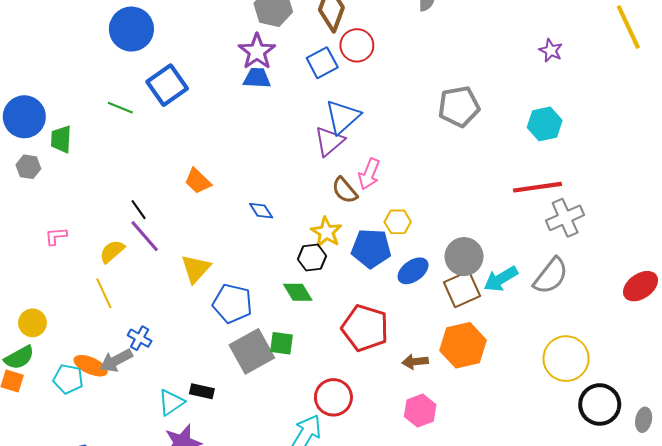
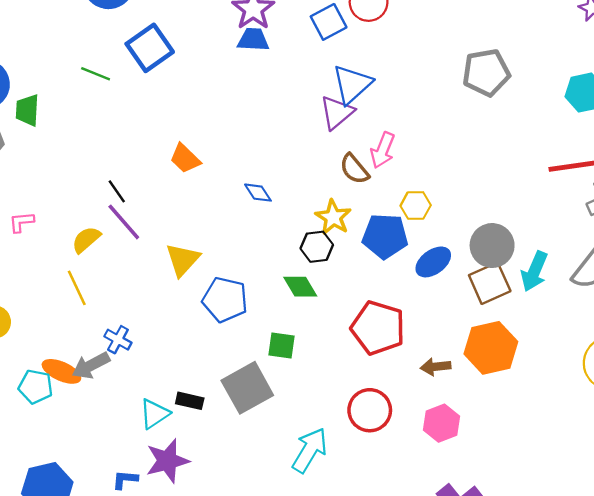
cyan arrow: (501, 279) -> (534, 271), turned -36
gray square: (252, 351) -> (247, 388), moved
red circle: (333, 397) -> (370, 410), moved

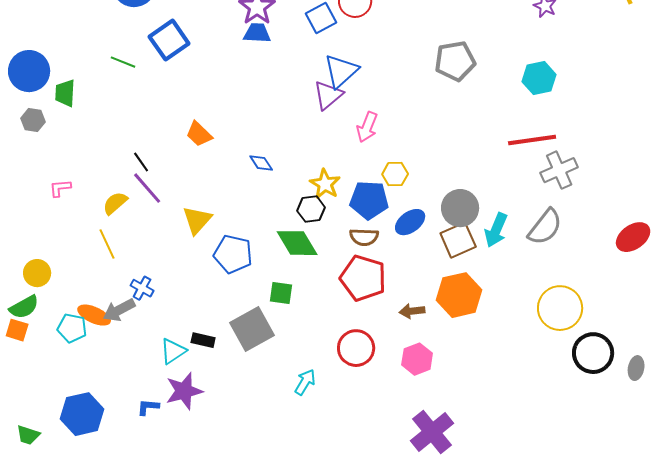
brown semicircle: (354, 169) -> (364, 237), moved, turned -48
green diamond: (300, 287) -> (297, 243), size x1.4
cyan arrow: (310, 450) -> (305, 382), size x0.7

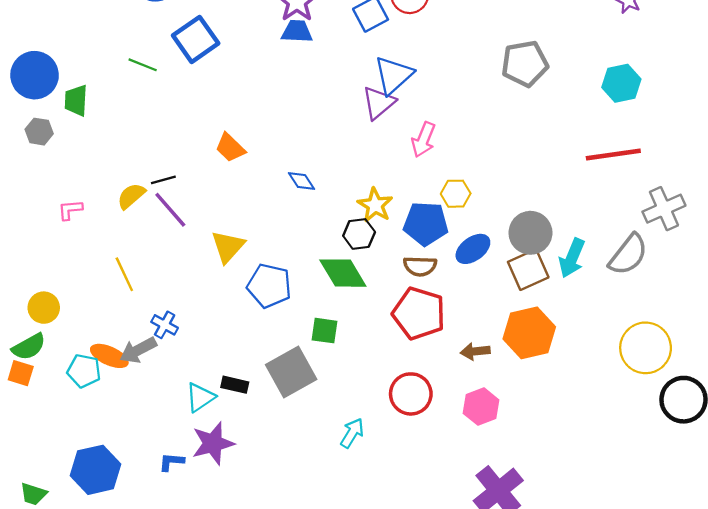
black line: (141, 162) -> (163, 180), turned -70
gray cross: (559, 170) -> (664, 209), moved
yellow semicircle: (115, 203) -> (131, 196), moved

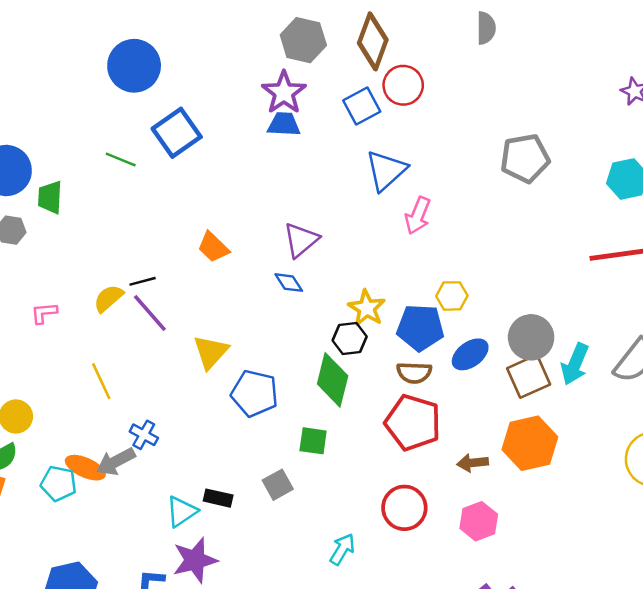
purple triangle: (379, 103) -> (301, 240), moved
pink arrow: (423, 140) -> (418, 216), moved
green diamond: (343, 273) -> (333, 380), turned 45
gray square: (291, 372) -> (278, 485), size x0.6

